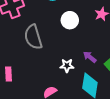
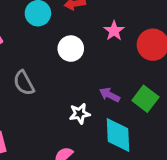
gray semicircle: (33, 37) -> (24, 83), size x0.7

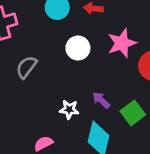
pink star: (114, 31) -> (122, 43), size x1.5
gray semicircle: (24, 83) -> (26, 67), turned 50

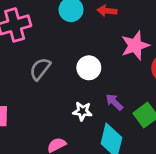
white circle: (78, 48) -> (89, 68), moved

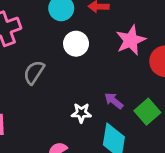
white circle: (89, 68) -> (76, 44), moved

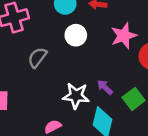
white star: (81, 113) -> (76, 96), size x1.5

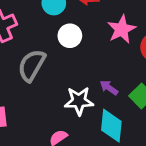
gray semicircle: (37, 57) -> (32, 65), size x1.4

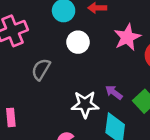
gray semicircle: (32, 65) -> (41, 69), size x0.7

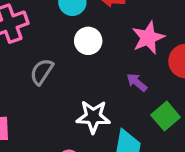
purple arrow: (114, 92) -> (137, 82), moved

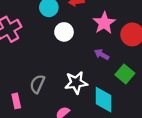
gray semicircle: (42, 72) -> (37, 84), moved

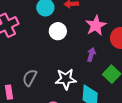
purple arrow: (102, 54) -> (91, 55), turned 72

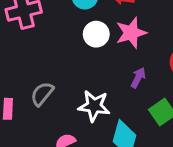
pink star: (96, 25) -> (131, 33), moved

